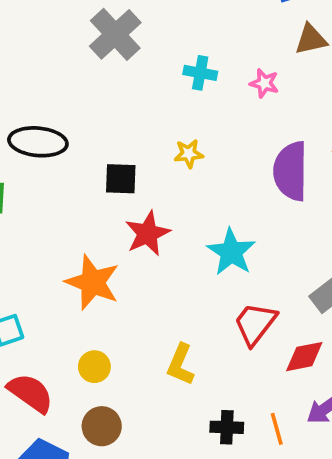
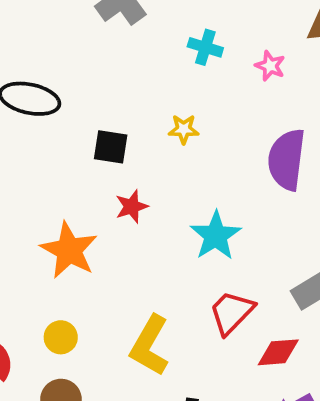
red star: (148, 233) -> (132, 207), size x0.7
yellow L-shape: (180, 365) -> (150, 346), size x1.4

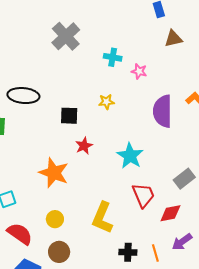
pink star: (270, 66) -> (139, 71), moved
red trapezoid: (232, 312) -> (143, 195), turned 120

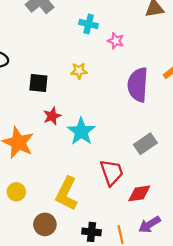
cyan star: (130, 156) -> (81, 131), moved
gray rectangle: (184, 179) -> (145, 144), moved
brown circle: (59, 252) -> (45, 224), moved

